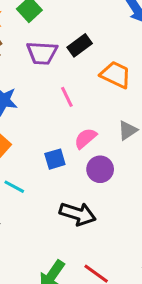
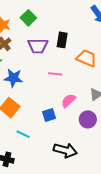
black rectangle: (80, 45) -> (62, 40), turned -42
pink line: (67, 97) -> (55, 74), turned -56
purple circle: (100, 169) -> (88, 119), moved

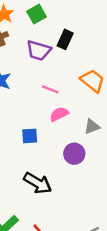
black rectangle: (62, 40) -> (65, 39), moved
pink semicircle: (68, 101) -> (59, 114), moved

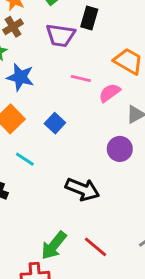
pink semicircle: (59, 114) -> (110, 93), moved
blue square: (30, 136) -> (55, 123), moved, turned -35

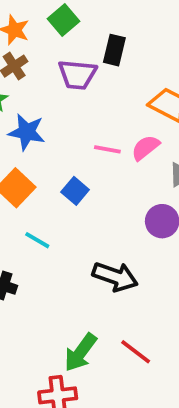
pink line: (81, 78) -> (107, 149), moved

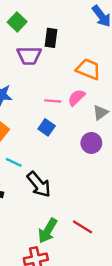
blue square: (75, 191) -> (47, 127), moved
black arrow: (115, 277) -> (39, 184), moved, turned 36

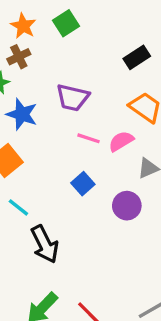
black rectangle: (51, 38) -> (137, 57), moved, turned 36
purple trapezoid: (29, 56) -> (73, 98), moved
blue square: (47, 127) -> (83, 184), moved

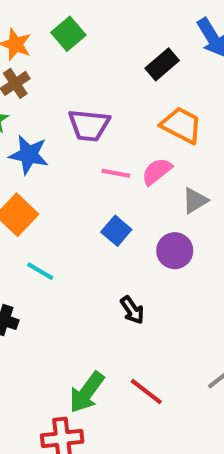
black arrow: (45, 244) -> (132, 310), moved, size x0.6

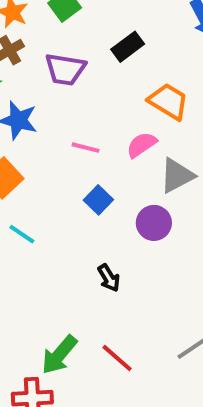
black rectangle: (162, 64) -> (128, 47), moved
purple trapezoid: (89, 125) -> (65, 69), moved
pink line: (116, 173) -> (86, 148), moved
gray triangle: (195, 200) -> (177, 175), size x1.4

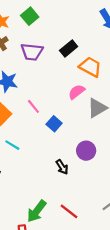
black rectangle: (128, 47) -> (69, 49), moved
pink line: (86, 148) -> (33, 106), moved, turned 40
purple circle: (154, 223) -> (86, 151), moved

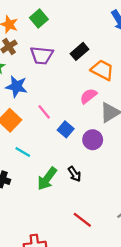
purple circle: (86, 151) -> (93, 140), moved
green arrow: (37, 211) -> (47, 179), moved

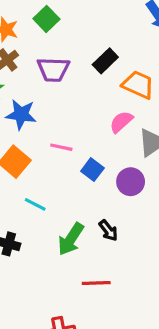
pink line: (44, 112) -> (61, 147), turned -35
red line: (82, 220) -> (96, 283), moved, turned -36

